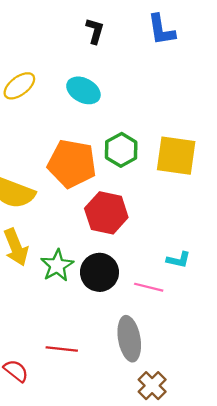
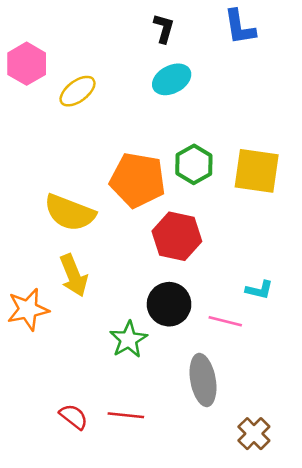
cyan ellipse: (83, 90) -> (172, 79), moved, turned -56
green star: (57, 265) -> (129, 339), moved
red line: (62, 349) -> (126, 415), moved
brown cross: (152, 386) -> (254, 434), moved

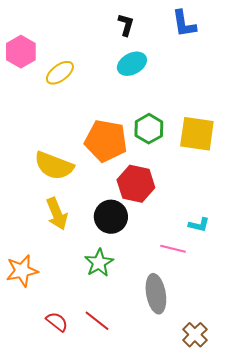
black circle: (169, 304) -> (111, 217), moved
orange star: (28, 309) -> (22, 271), moved
red line: (126, 415) -> (97, 321), turned 32

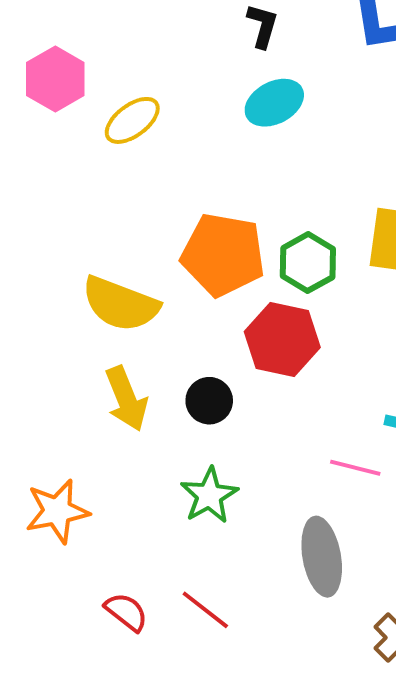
green hexagon: (149, 129) -> (308, 263), moved
black circle: (111, 217) -> (209, 401), moved, size x0.7

